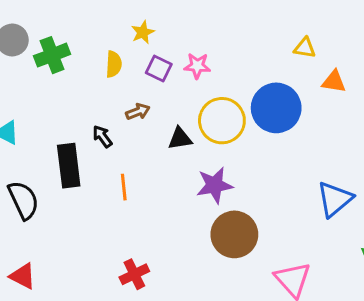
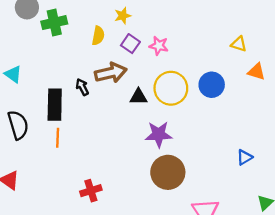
blue circle: (276, 108) -> (212, 85), size x0.7
brown arrow: (138, 112) -> (111, 73), size x1.8
orange line: (124, 187) -> (58, 138), moved
blue triangle: (335, 199) -> (245, 157), size x0.6

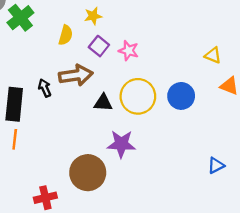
green cross: (54, 23) -> (20, 18), turned -30
blue triangle: (245, 157) -> (216, 165), moved
brown circle: (168, 172) -> (88, 173), moved

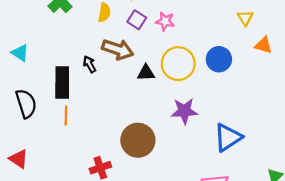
yellow triangle: (213, 55) -> (245, 18), turned 42
brown arrow: (76, 75) -> (118, 49), turned 32
purple star: (121, 144) -> (184, 111), moved
blue triangle: (216, 165) -> (228, 137), moved, size x1.8

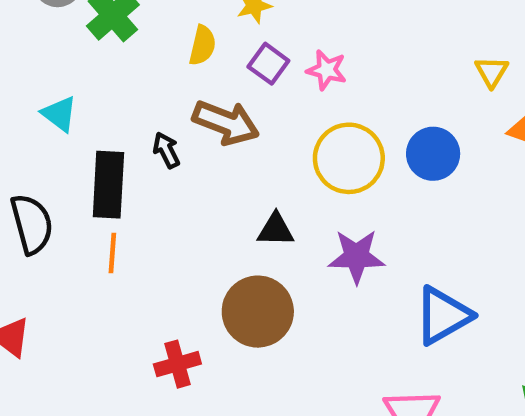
cyan triangle: (20, 53) -> (59, 114), moved
black triangle: (146, 73) -> (276, 230), moved

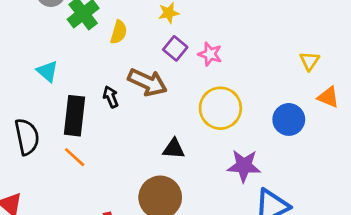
yellow semicircle: (202, 45) -> (119, 32), moved
blue circle: (433, 154) -> (289, 119), moved
orange line: (112, 253) -> (75, 157), turned -55
purple star: (356, 256) -> (244, 166), moved

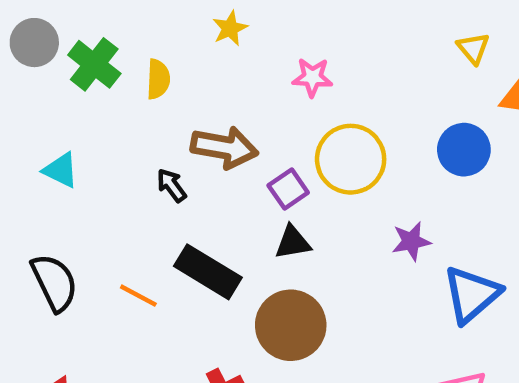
purple square: (175, 48) -> (288, 189), moved, turned 30
black rectangle: (75, 116) -> (208, 272), moved, turned -51
purple star: (244, 166) -> (411, 241), size x0.7

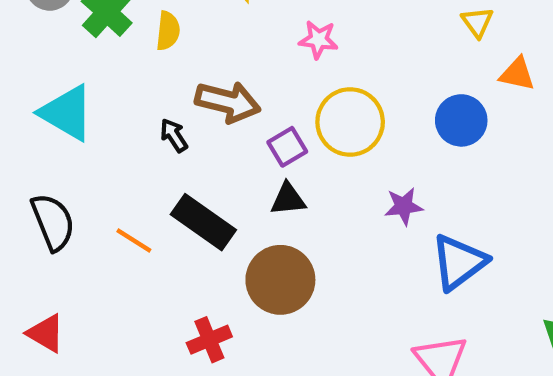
cyan triangle: (61, 170) -> (67, 113), size x1.6

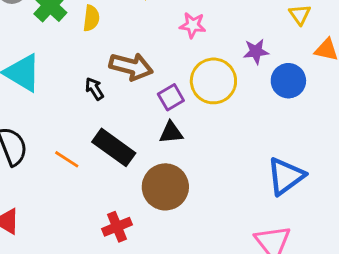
purple star: (404, 206) -> (256, 51), moved

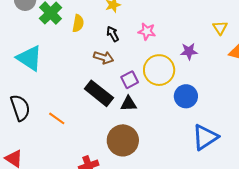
brown arrow: (131, 67) -> (104, 57), size x0.7
blue circle: (288, 81) -> (186, 96), moved
black arrow: (94, 89) -> (113, 34), moved
black rectangle: (114, 147) -> (99, 93), moved

